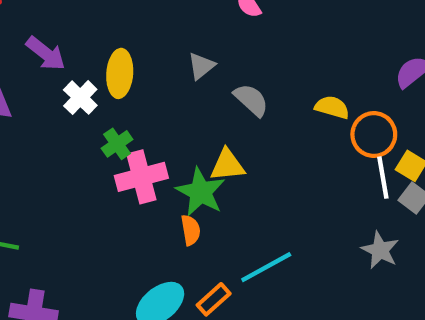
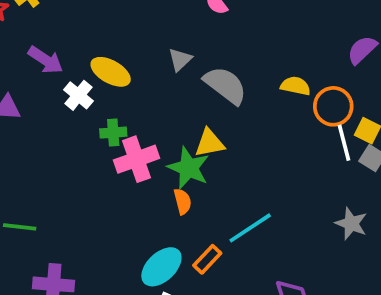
yellow ellipse: (120, 73) -> (111, 72), turned -60
gray semicircle: (251, 100) -> (225, 85), size x1.4
green cross: (117, 144) -> (113, 133), turned 35
gray star: (380, 250) -> (351, 224), moved

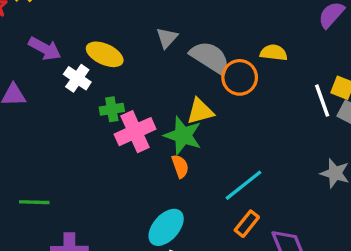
orange circle: (333, 106) -> (240, 77), moved
orange rectangle: (207, 259) -> (247, 224), moved

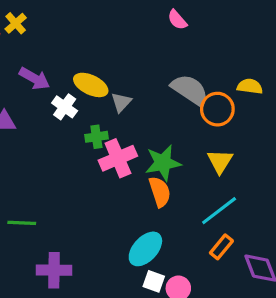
gray triangle: (167, 38) -> (121, 102), moved
yellow triangle: (200, 111) -> (220, 161), moved, turned -44
green star: (183, 136) -> (163, 163), turned -30
orange semicircle: (180, 166) -> (160, 192), size x1.4

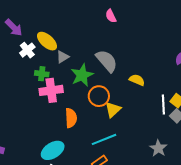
yellow semicircle: (250, 86) -> (137, 80), moved
orange circle: (217, 109) -> (99, 96), moved
green star: (163, 163) -> (82, 75), moved, turned -30

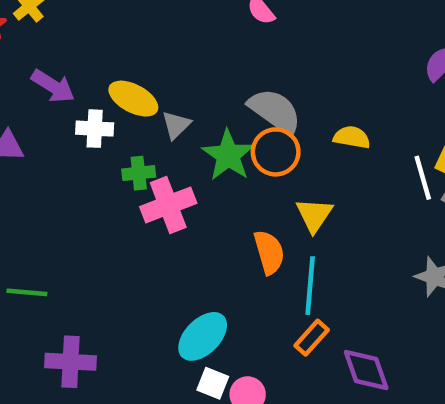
white cross: (27, 50) -> (95, 129), turned -35
orange circle: (99, 96) -> (276, 152), moved
orange semicircle: (71, 118) -> (269, 252), moved
cyan line: (104, 139) -> (310, 286), turned -50

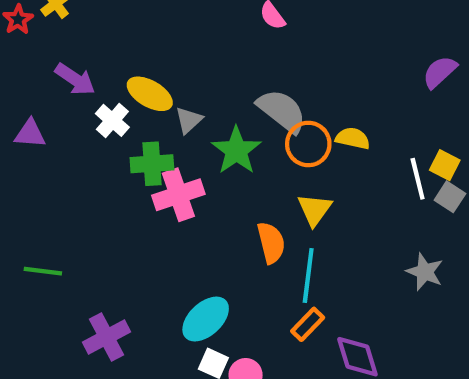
white cross: (95, 129) -> (112, 120), turned 36
orange circle: (276, 152) -> (308, 144), moved
green cross: (139, 173) -> (152, 164), size x1.4
purple cross: (71, 362) -> (106, 337), moved, turned -33

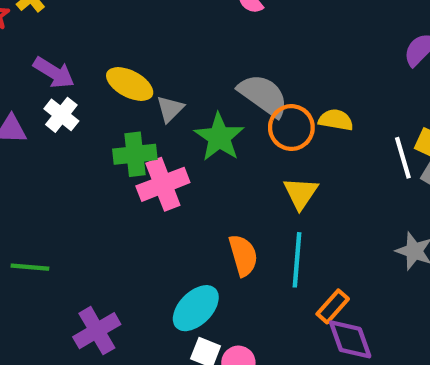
white cross: (112, 120) -> (61, 115), moved
orange semicircle: (271, 243) -> (243, 255), moved
orange rectangle: (308, 324) -> (333, 306), moved

